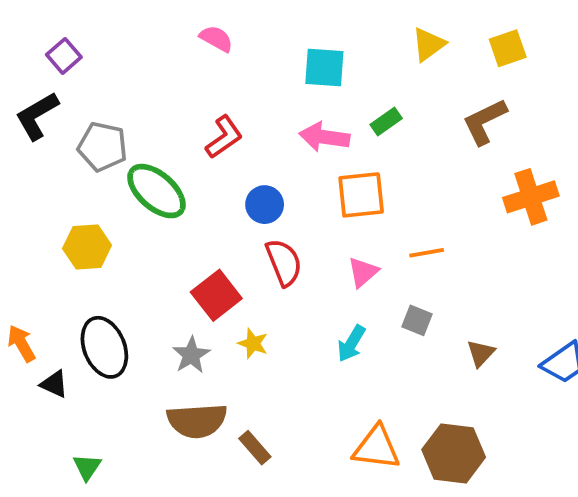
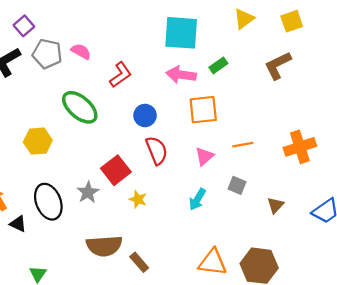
pink semicircle: (216, 39) -> (81, 51), moved
cyan square: (324, 68) -> (181, 33), size x1.4
gray pentagon: (102, 147) -> (47, 54), moved
orange cross: (531, 197) -> (300, 147), moved
gray star: (191, 355) -> (88, 192), moved

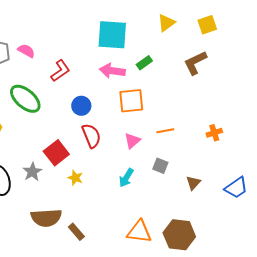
orange cross: (300, 147) -> (214, 133), size x0.6

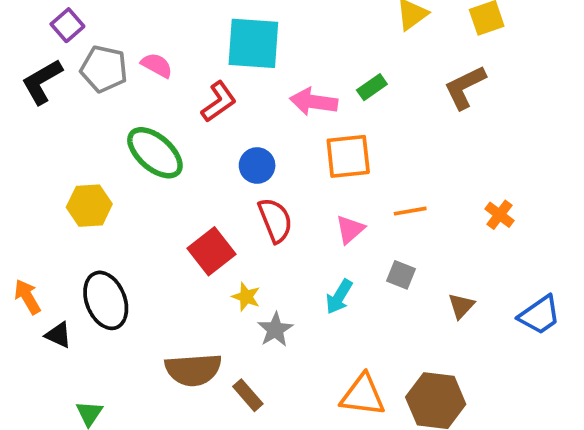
cyan square: (112, 35) -> (253, 43), moved
orange cross: (214, 133) -> (499, 215), turned -35
gray star: (32, 172) -> (275, 330), moved

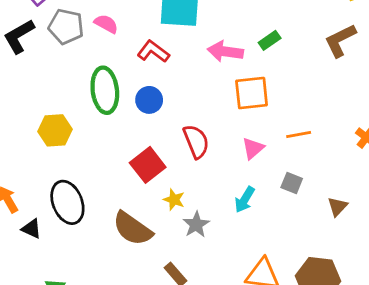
red L-shape: (219, 102) -> (153, 51), turned -108
green ellipse: (155, 153) -> (105, 90), turned 42
blue circle: (257, 166) -> (149, 100), moved
brown semicircle: (193, 370) -> (133, 229), moved, turned 39

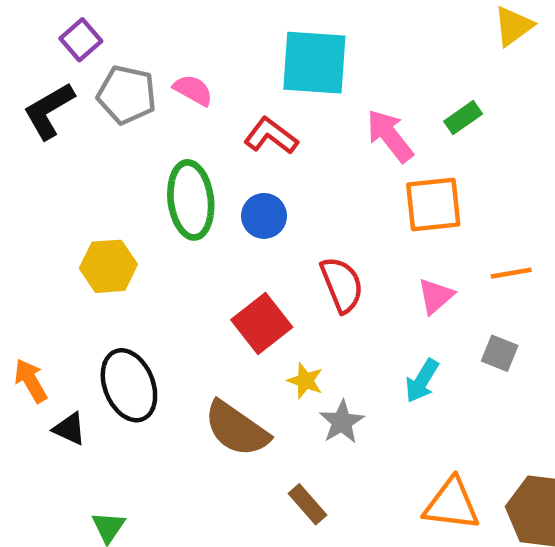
pink arrow: (225, 51) -> (390, 136), turned 44

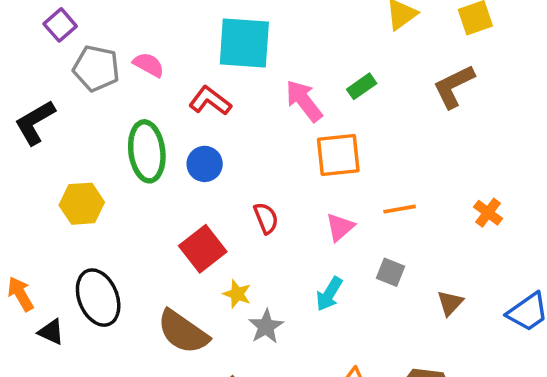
black L-shape: (49, 111) -> (35, 122), moved
red semicircle: (342, 285) -> (266, 218), size x0.7

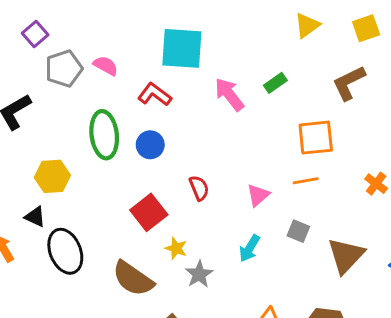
gray pentagon: (96, 68) -> (64, 69), turned -30
orange square: (338, 155) -> (316, 138), moved
brown triangle: (450, 303) -> (346, 256), size x1.8
black triangle: (51, 332) -> (35, 217), moved

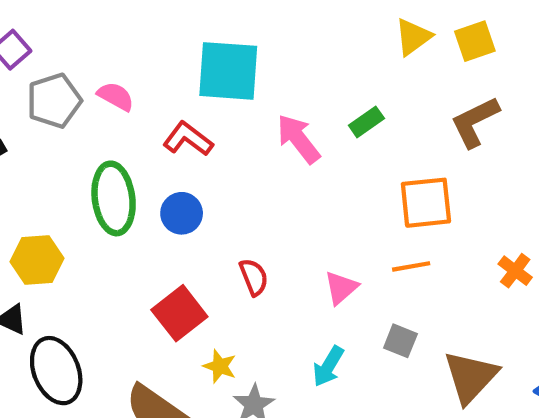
yellow square: (366, 28) -> (475, 41), moved

